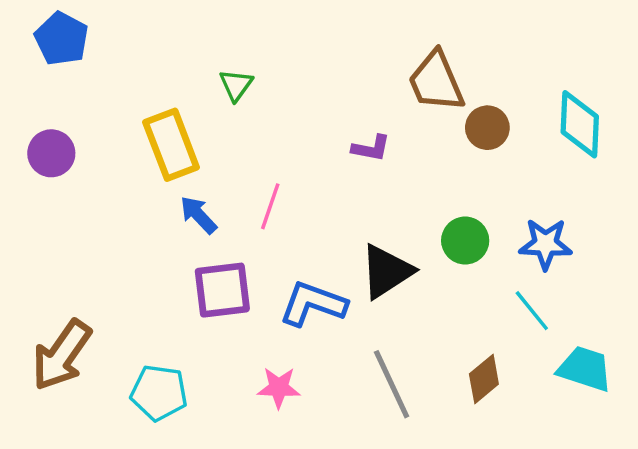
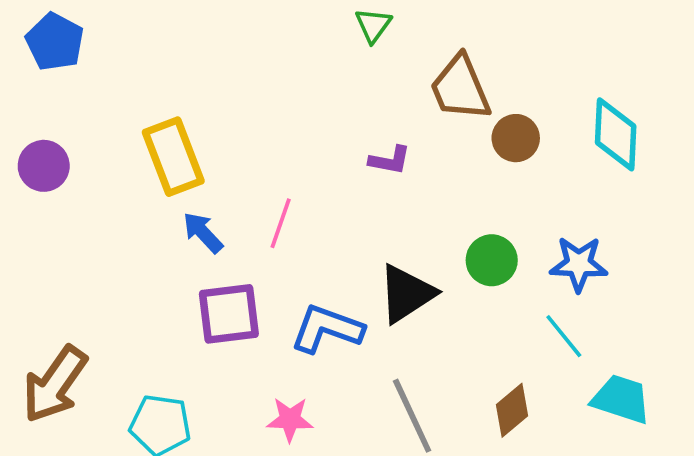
green triangle: (236, 85) -> (373, 25), moved

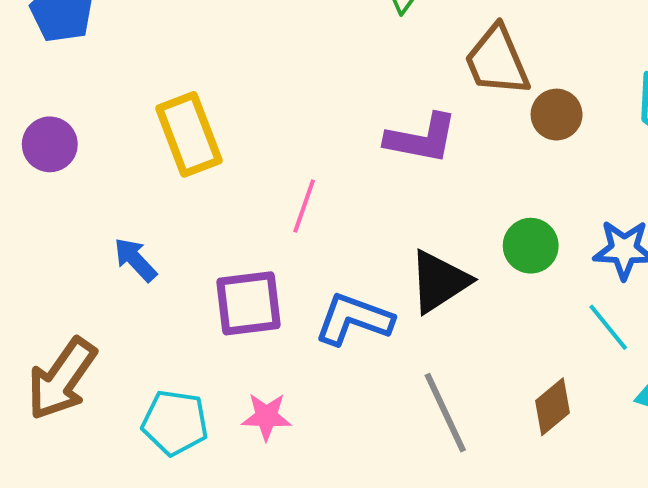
purple L-shape: (390, 160) -> (421, 138), size x1.6
blue arrow: (203, 232) -> (135, 260), moved
pink star: (290, 419) -> (266, 417), moved

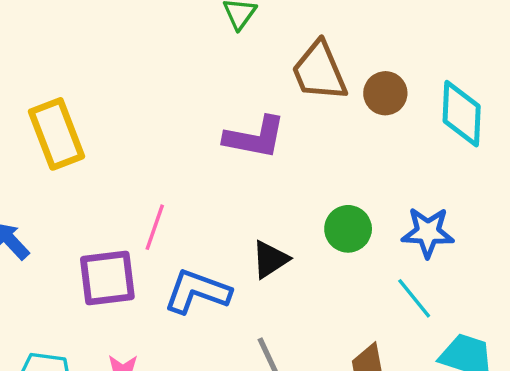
brown circle: (557, 115) -> (385, 93), moved
pink line: (304, 206) -> (155, 227), moved
black triangle: (439, 281) -> (270, 259), size x0.7

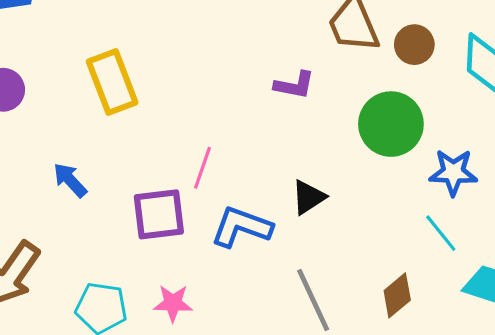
purple L-shape: (255, 137) -> (294, 85), size x0.7
green circle: (348, 229) -> (391, 124), moved, size x1.5

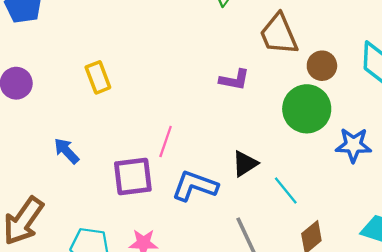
brown circle: (414, 45) -> (322, 66), moved
yellow rectangle: (112, 82) -> (98, 77), size x0.7
cyan line: (441, 233) -> (286, 191), moved

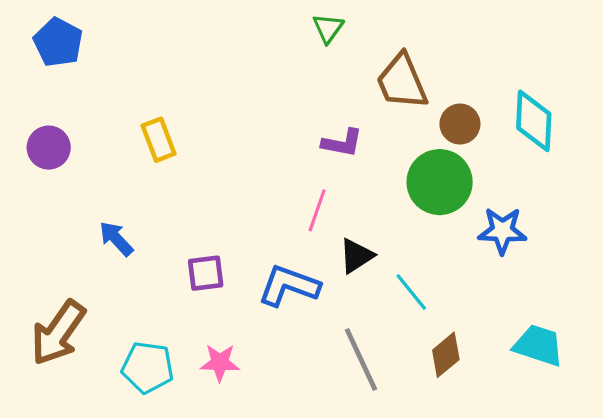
pink line: (166, 142) -> (317, 210), moved
purple square: (133, 177) -> (206, 273), size x0.7

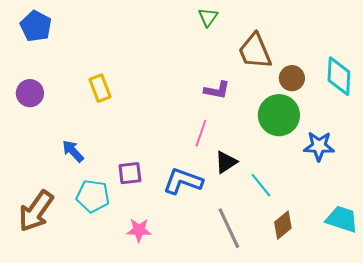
cyan pentagon: (148, 367) -> (93, 196), moved

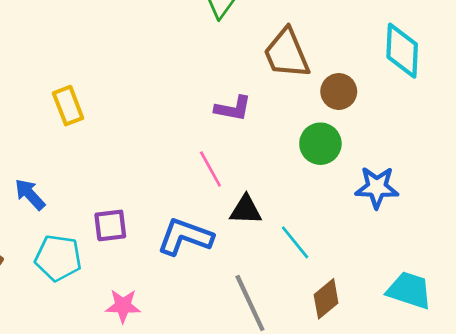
cyan diamond: (339, 76) -> (402, 51), moved
green circle: (279, 115) -> (320, 144), size x0.7
pink line: (201, 133) -> (210, 169), turned -48
black triangle: (226, 162) -> (246, 210), turned 35

